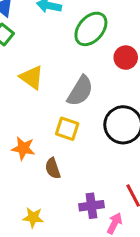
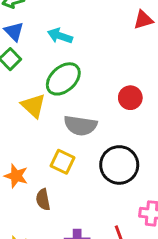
green ellipse: (91, 29) -> (63, 79), moved
gray semicircle: (80, 91) -> (80, 125), turned 60

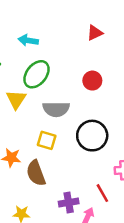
red triangle: (143, 20) -> (95, 33), moved
yellow triangle: (33, 106) -> (16, 99), turned 30
brown semicircle: (43, 200) -> (36, 173), size x1.5

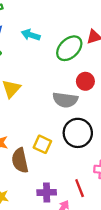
green ellipse: (36, 74) -> (69, 48), moved
gray semicircle: (56, 109) -> (65, 100), moved
yellow square: (47, 140) -> (42, 144), moved

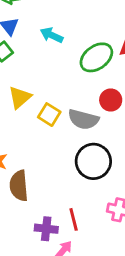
yellow square: (42, 144) -> (49, 115), moved
red line: (80, 188) -> (74, 219), moved

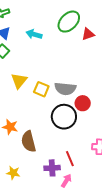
green ellipse: (96, 57) -> (69, 22), moved
red circle: (111, 100) -> (83, 103), moved
black circle: (93, 161) -> (64, 117), moved

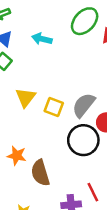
gray semicircle: (65, 89) -> (84, 105), turned 125

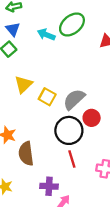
green ellipse: (85, 21) -> (72, 25), moved
red line: (93, 192) -> (72, 159), moved

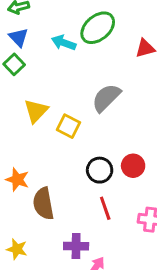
gray semicircle: (74, 99) -> (106, 98), moved
red circle: (92, 118) -> (133, 166), moved
black circle: (69, 130) -> (100, 170), size x0.7

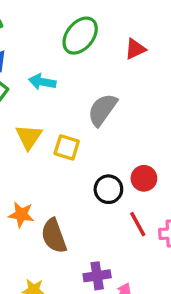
cyan arrow: (64, 43) -> (42, 82), moved
red line: (105, 208) -> (138, 224), moved

